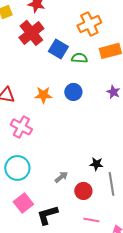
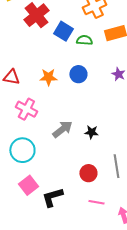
black star: (96, 164) -> (91, 132), moved
gray arrow: (61, 177) -> (62, 129), moved, size x1.5

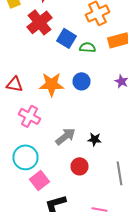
orange star: (48, 77) -> (52, 84), size x1.4
red circle: (88, 173) -> (80, 166), moved
pink square: (28, 185) -> (40, 180), moved

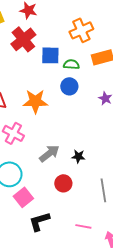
blue square: (66, 38) -> (50, 55), turned -30
blue circle: (82, 81) -> (69, 86), moved

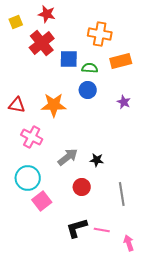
orange cross: (81, 30) -> (100, 34), turned 35
black L-shape: (39, 221) -> (77, 228), moved

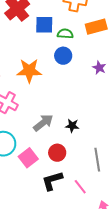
pink square: (42, 201) -> (28, 158), moved
black L-shape: (77, 228) -> (52, 181), moved
pink line: (102, 230) -> (80, 187), moved, turned 42

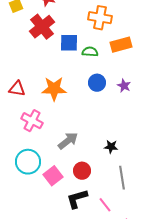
blue circle: (63, 56) -> (97, 83), moved
black star: (72, 126) -> (111, 147), moved

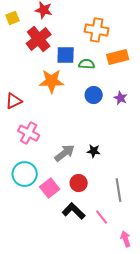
red triangle: (17, 89) -> (14, 101), turned -36
orange star: (54, 89) -> (52, 81), moved
black star: (111, 147) -> (94, 151), moved
black L-shape: (77, 199) -> (74, 211), turned 60

